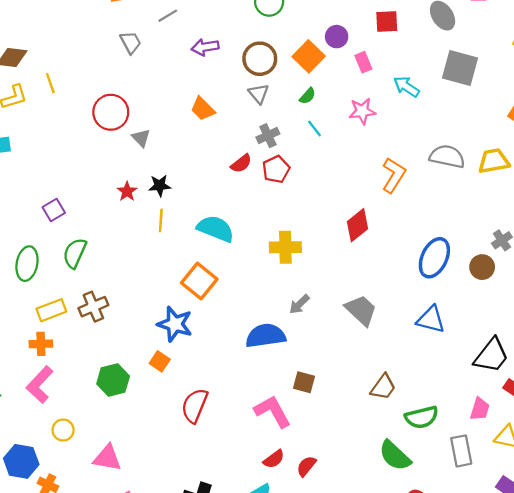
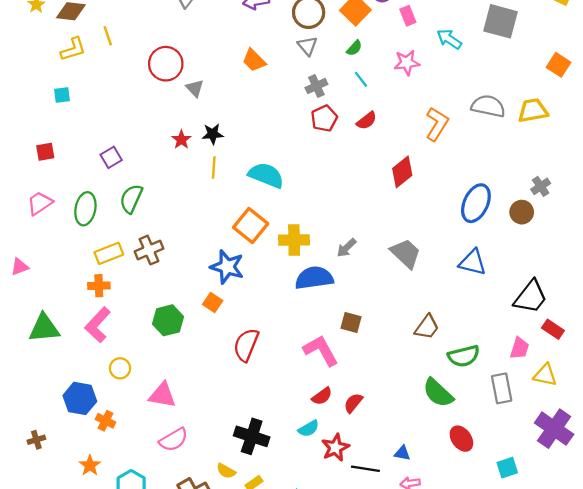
red semicircle: (241, 163) -> (367, 121), moved
yellow cross: (285, 247) -> (294, 240), moved

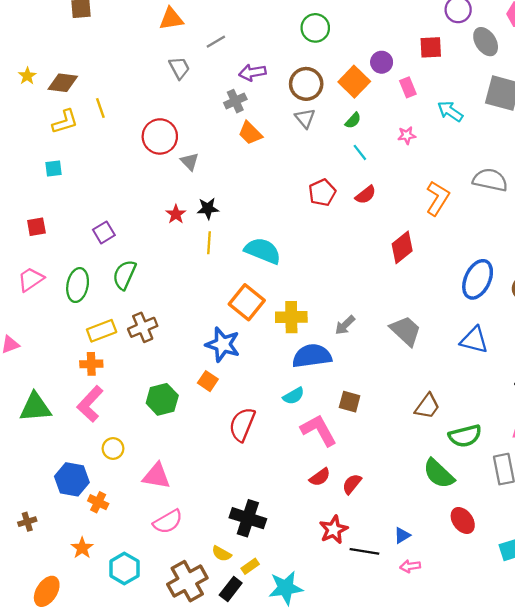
pink star: (407, 63) -> (407, 135), size x0.7
gray cross: (316, 86) -> (235, 101), moved
cyan semicircle: (309, 429) -> (294, 396), moved
blue triangle: (402, 453) -> (402, 535), turned -42

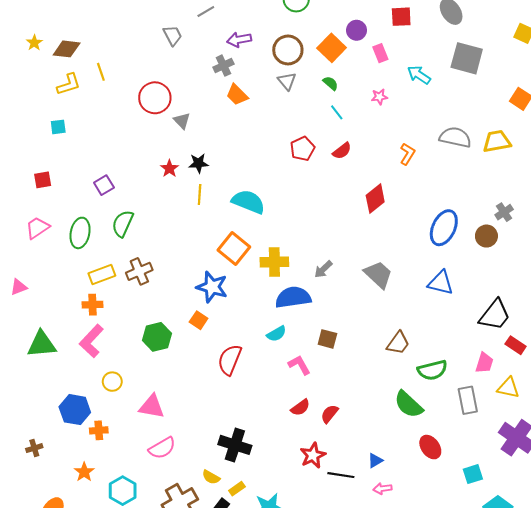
green semicircle: (353, 120) -> (331, 83), turned -91
orange L-shape: (438, 198) -> (407, 154), size x0.7
pink L-shape: (319, 430) -> (299, 365), size x0.7
orange cross: (98, 502) -> (99, 430), turned -30

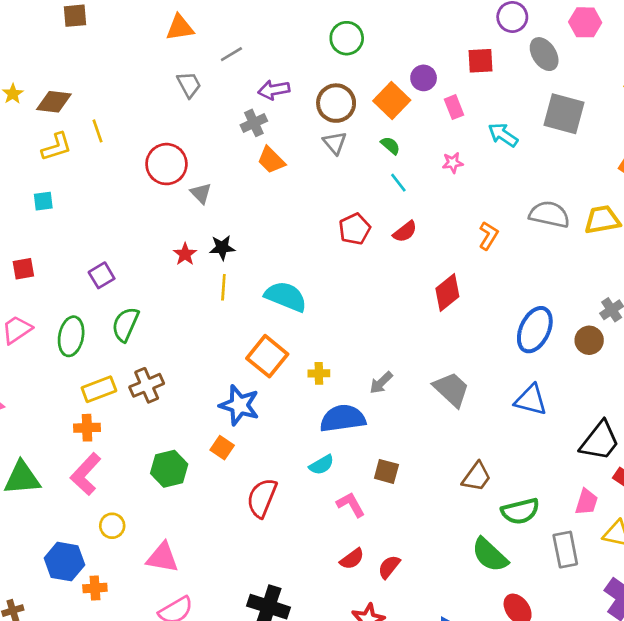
yellow cross: (274, 262) -> (319, 373), size x0.6

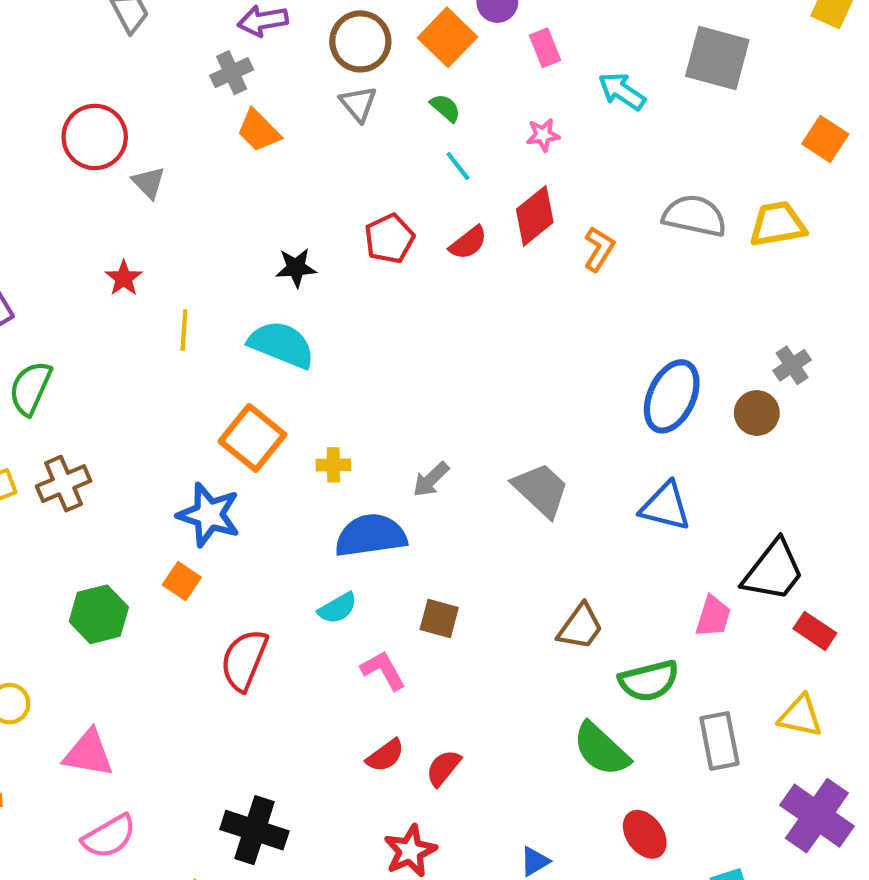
black star: (222, 248) -> (296, 268), moved
red diamond: (447, 293) -> (535, 216), moved
pink trapezoid: (586, 502) -> (713, 616), moved

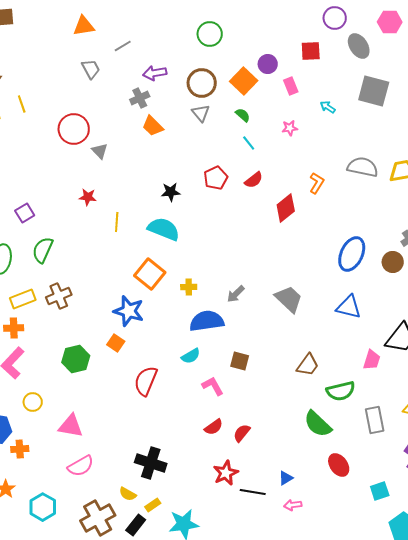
cyan arrow: (622, 91) -> (328, 107), size x0.7
red diamond: (535, 216) -> (286, 208), moved
red star: (124, 278) -> (88, 197), turned -30

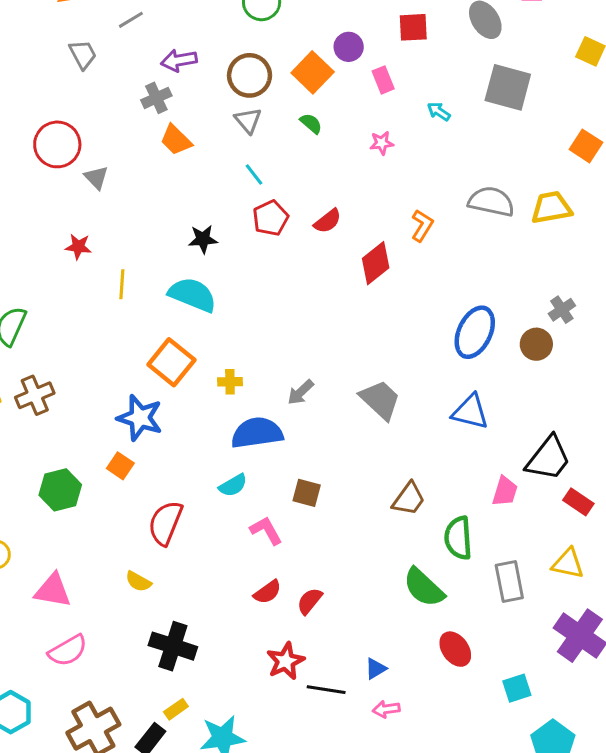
cyan line: (249, 143) -> (254, 175), moved
green semicircle: (341, 391) -> (458, 538), turned 100
yellow semicircle: (128, 494) -> (138, 581), moved

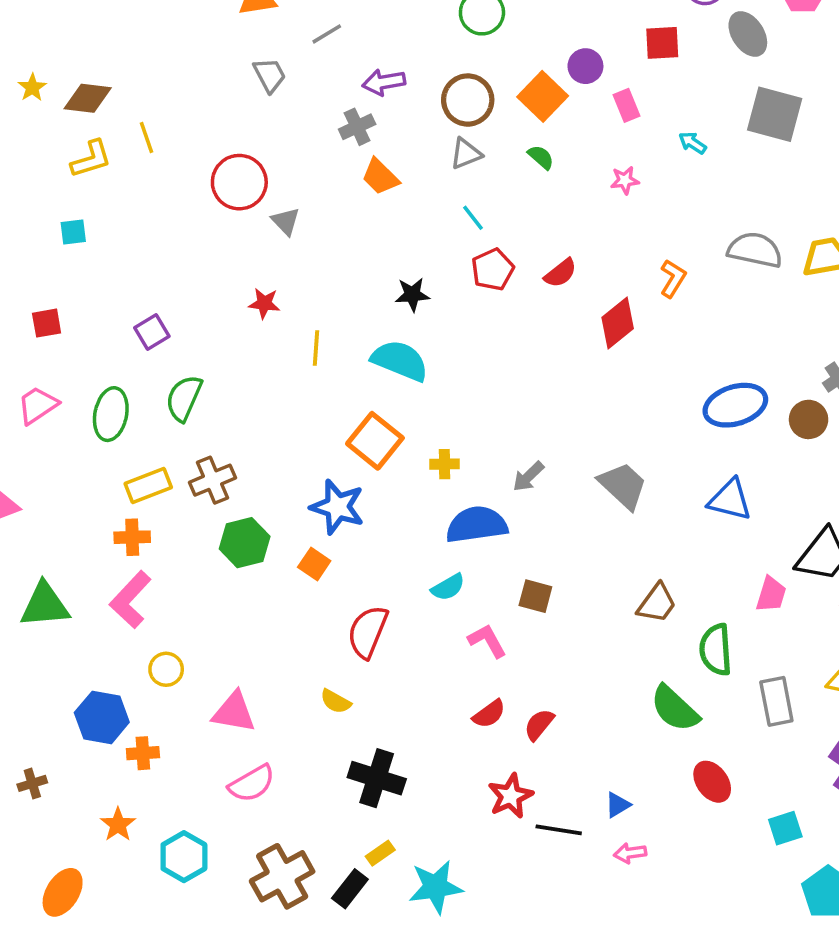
gray triangle: (248, 120) -> (466, 154), turned 48
blue ellipse: (475, 332) -> (735, 405), turned 48
green hexagon: (60, 490) -> (245, 543), moved

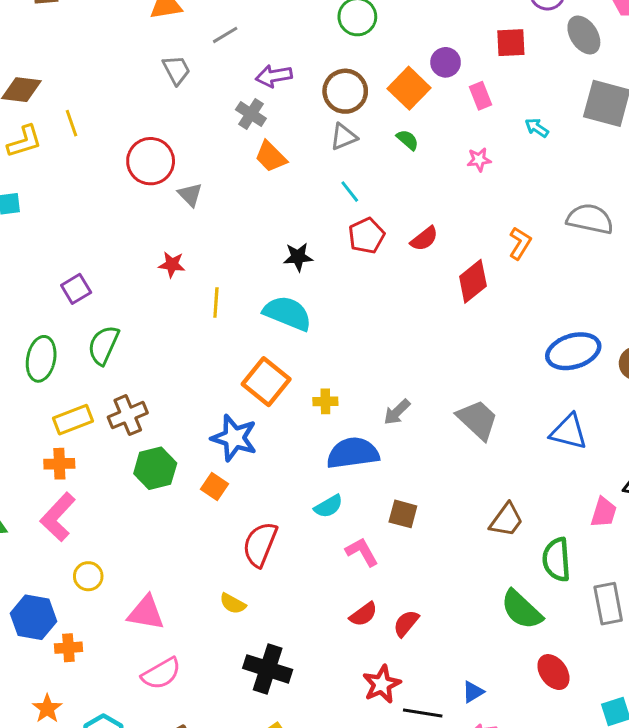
gray cross: (357, 127) -> (251, 114), turned -32

